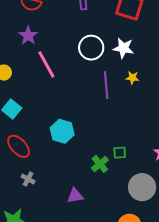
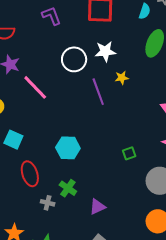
red ellipse: (19, 146) -> (30, 174), turned 40
green cross: (100, 164) -> (68, 188), moved

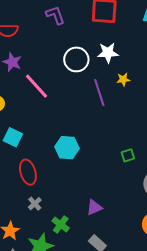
green cross: (68, 188) -> (61, 224), moved
gray cross: (48, 203) -> (35, 204), moved, turned 32

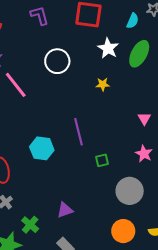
white star: (108, 53) -> (108, 48), moved, turned 30
purple line: (99, 93) -> (79, 132), moved

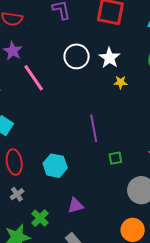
white star: (108, 48) -> (109, 58), moved
cyan hexagon: (42, 148) -> (55, 166), moved

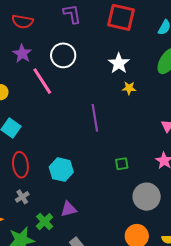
white circle: (77, 56) -> (63, 55), moved
purple line: (94, 128) -> (95, 118), moved
purple triangle: (76, 206) -> (68, 209), moved

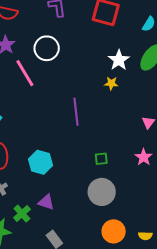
white star: (119, 63) -> (119, 60), moved
gray circle: (147, 197) -> (102, 192), moved
purple triangle: (68, 209) -> (46, 202), turned 30

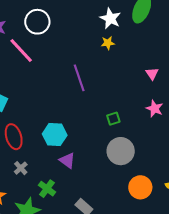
purple triangle: (46, 202) -> (67, 160), moved, turned 30

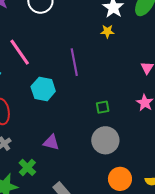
pink line: (21, 50) -> (20, 52), moved
cyan hexagon: (55, 135) -> (43, 89), moved
purple triangle: (67, 160) -> (51, 142), turned -30

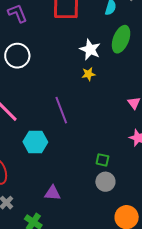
green square: (103, 107) -> (102, 160), moved, turned 32
gray circle: (105, 140) -> (105, 182), size x0.7

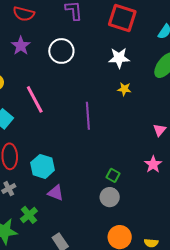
white star: (90, 50) -> (119, 58), moved, turned 30
cyan hexagon: (35, 142) -> (43, 166), moved

